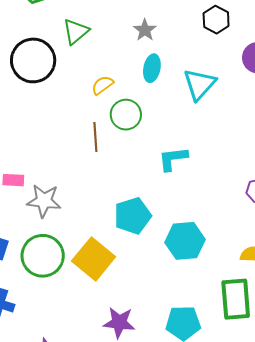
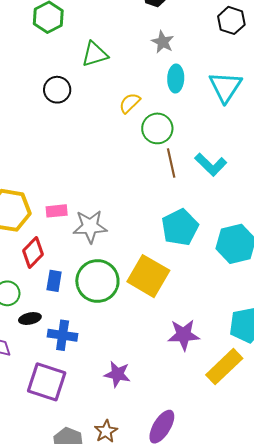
green triangle: (76, 31) -> (95, 54), turned 32
black circle: (33, 60) -> (57, 90), size x0.6
brown line: (95, 137) -> (171, 163), moved
cyan L-shape: (173, 159) -> (211, 165), turned -120

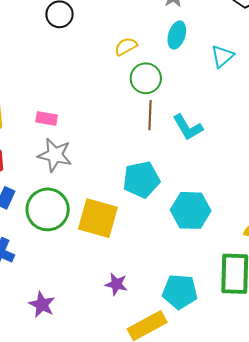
cyan triangle: (225, 87) -> (222, 56), size x0.7
pink rectangle: (57, 211) -> (47, 119), moved
yellow square: (148, 276) -> (98, 218), turned -30
purple star: (184, 335) -> (116, 284), size x0.7

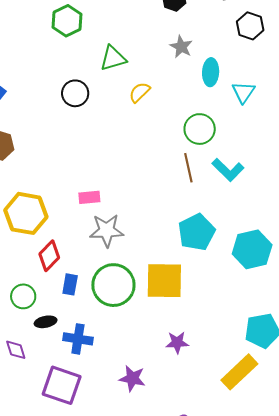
cyan ellipse: (177, 35) -> (211, 72), moved
yellow semicircle: (126, 46) -> (140, 92), moved
green circle: (146, 78) -> (200, 129), moved
purple star: (116, 284) -> (177, 342), moved

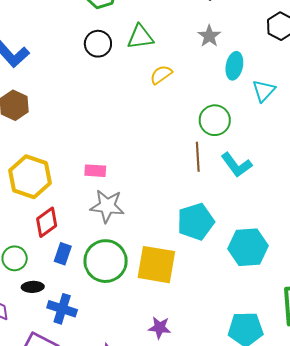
black circle: (75, 93) -> (98, 44), moved

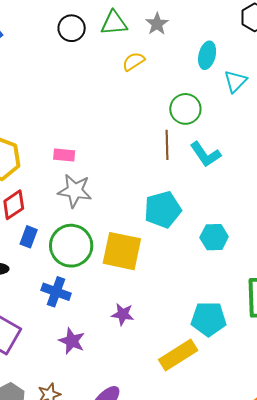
gray star: (209, 36) -> (157, 24), moved
cyan hexagon: (248, 247) -> (214, 237), size x0.7
blue cross: (62, 309) -> (56, 292), moved

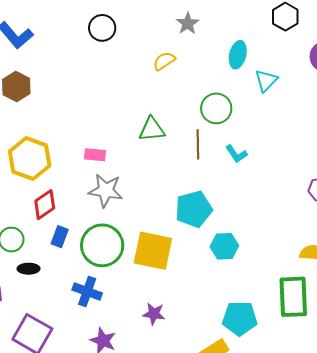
green triangle: (114, 23) -> (152, 129), moved
cyan L-shape: (205, 154) -> (236, 154), size x0.7
cyan hexagon: (214, 237) -> (224, 246), moved

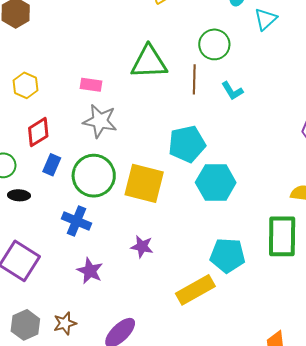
green triangle: (152, 129) -> (149, 62), size x1.4
yellow hexagon: (30, 159) -> (26, 85), size x0.6
cyan hexagon: (224, 246) -> (216, 183), size x1.4

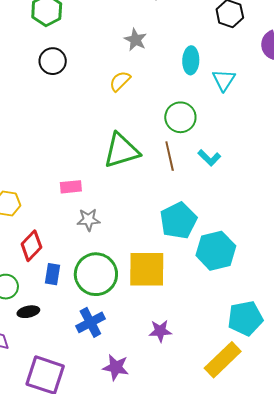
gray star: (100, 121) -> (88, 220), size x0.7
blue cross: (76, 221) -> (90, 322), turned -36

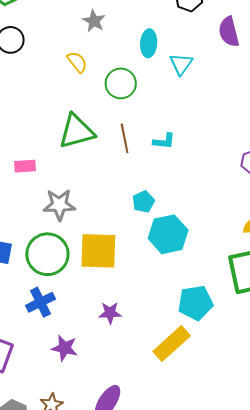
yellow semicircle: (120, 81) -> (77, 62), turned 95
green circle: (180, 117) -> (121, 83), moved
cyan L-shape: (209, 158) -> (164, 141), turned -40
gray star: (88, 220) -> (59, 205), moved, size x1.4
cyan pentagon: (178, 220) -> (143, 202), moved, size x0.6

